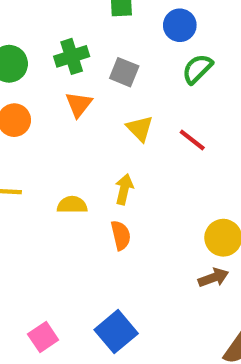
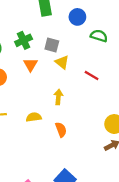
green semicircle: (197, 69) -> (99, 36), moved, turned 70
yellow triangle: (140, 128) -> (62, 62), moved
yellow arrow: (124, 189) -> (58, 97), moved

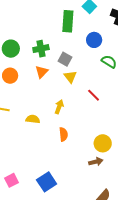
orange semicircle: (61, 130) -> (63, 134), moved

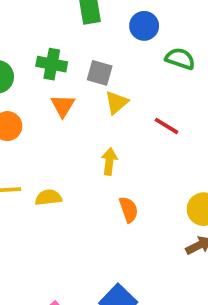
green cross: (41, 49) -> (52, 64), turned 35
yellow triangle: (70, 77) -> (117, 102), turned 40
yellow semicircle: (33, 119) -> (48, 197), moved

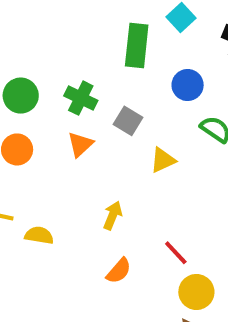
yellow triangle: (117, 102) -> (163, 160), moved
red line: (166, 126) -> (176, 253), moved
orange semicircle: (129, 210) -> (119, 271), turned 45

